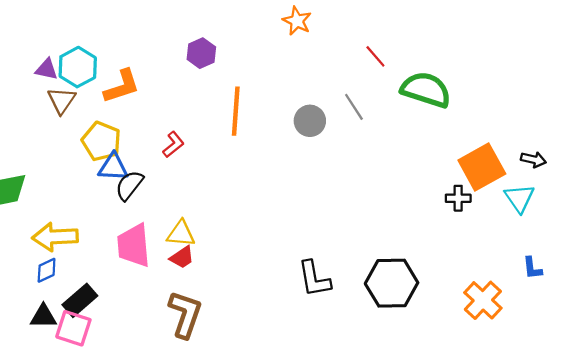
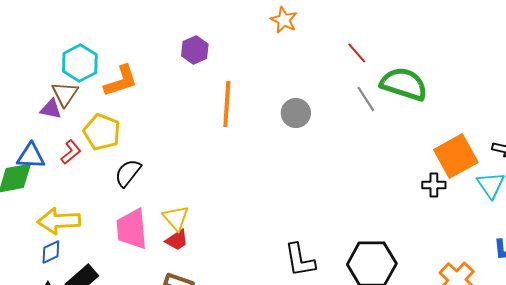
purple triangle: (47, 69) -> (51, 109), moved
gray line: (354, 107) -> (366, 99), moved
red L-shape: (173, 144) -> (71, 152), moved
blue triangle: (113, 167) -> (31, 156), moved
yellow triangle: (181, 234) -> (176, 218), turned 44

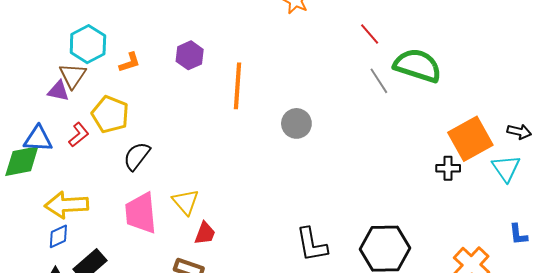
purple hexagon: (195, 50) -> (190, 55), moved
orange L-shape: (121, 81) -> (130, 62), size x0.6
gray circle: (296, 113) -> (296, 123), moved
red trapezoid: (177, 240) -> (205, 233), moved, turned -35

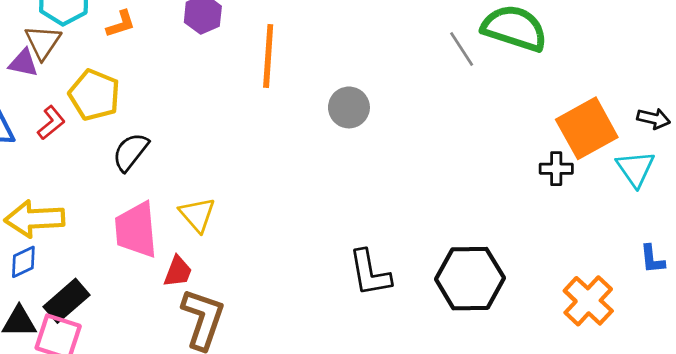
red trapezoid: (205, 233) -> (178, 272), moved

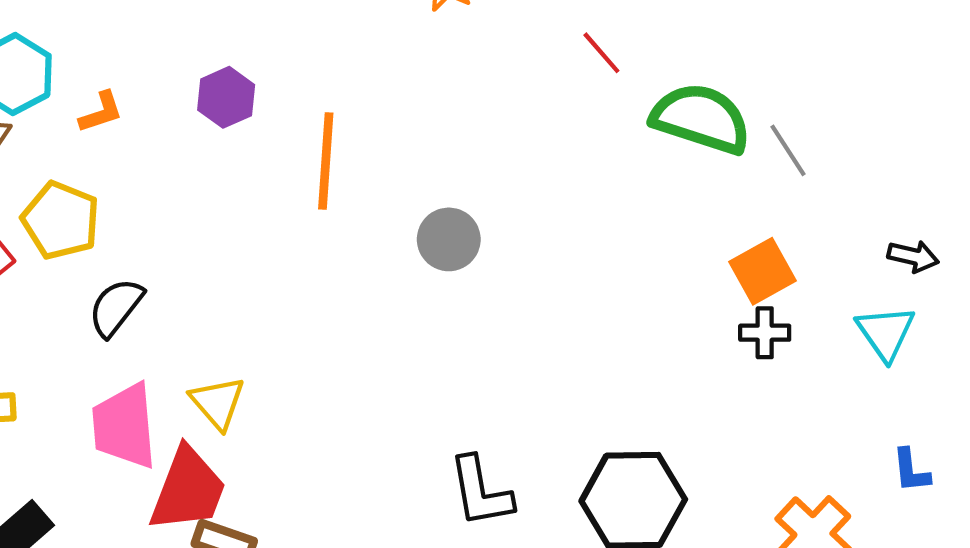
gray line: (462, 49) -> (788, 150), moved
orange square: (587, 128) -> (763, 271), moved, size x0.7
red trapezoid: (178, 272) -> (188, 490), size x1.8

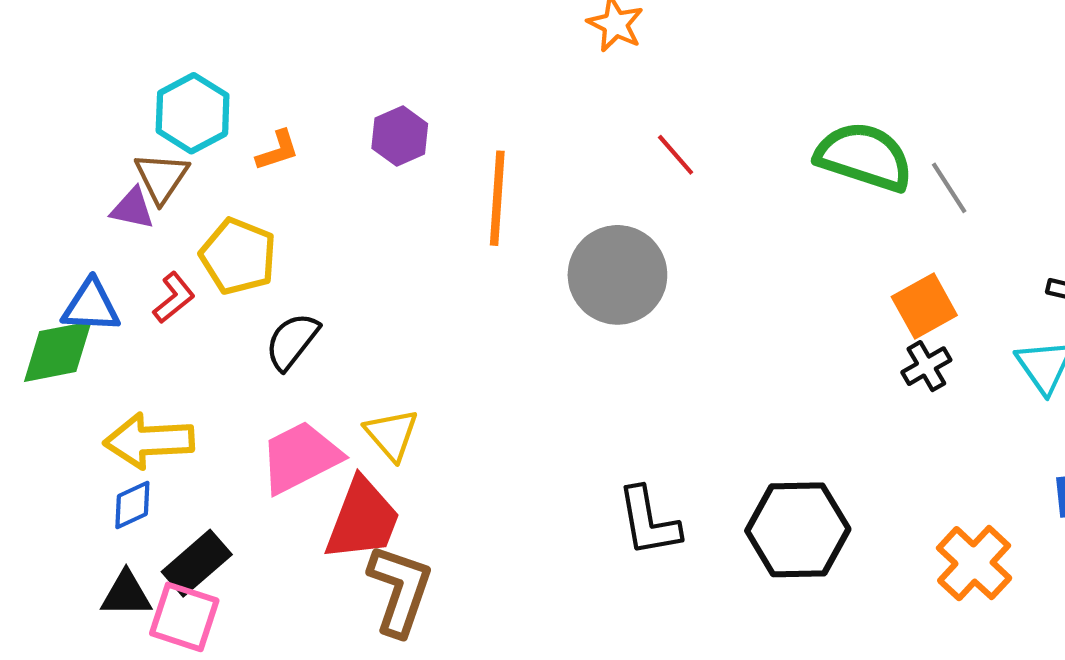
red line: (601, 53) -> (676, 155), moved
gray circle: (449, 239) -> (617, 275), size x1.6
black cross: (765, 333) -> (926, 366), turned -30
pink trapezoid: (124, 426) -> (300, 457), turned 68

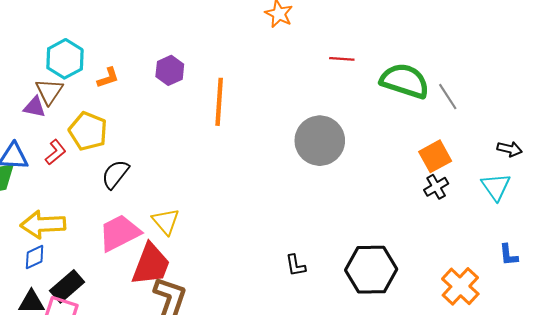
red line: (676, 155) -> (342, 59), moved, turned -45
gray circle: (617, 275) -> (320, 141), moved
black L-shape: (649, 522) -> (296, 265), size x0.6

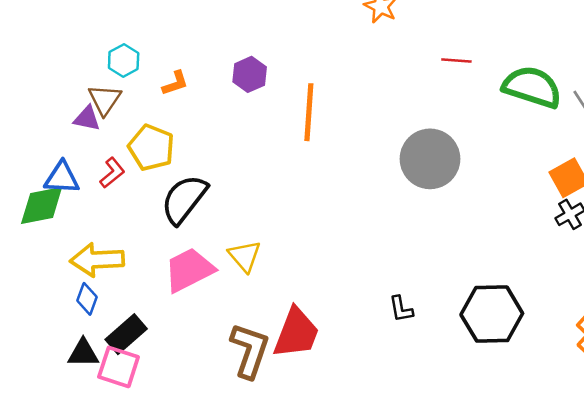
cyan hexagon: (65, 59) -> (124, 61), size x0.7
black semicircle: (115, 174) -> (184, 199), size x1.4
blue diamond: (35, 257) -> (87, 299), turned -45
red trapezoid: (151, 264) -> (296, 333), moved

